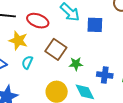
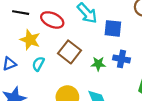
green star: (76, 64) -> (98, 64), moved
blue cross: (105, 75) -> (121, 59), moved

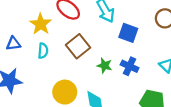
cyan semicircle: (38, 64) -> (43, 51), turned 144

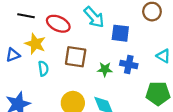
blue triangle: (13, 44) -> (13, 55), moved
brown square: (78, 46) -> (76, 57), turned -30

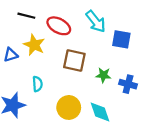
blue cross: (129, 65) -> (128, 84), moved
cyan semicircle: (43, 69) -> (37, 84), moved

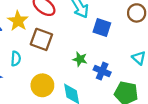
brown square: (74, 61) -> (41, 39), moved

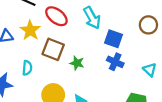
green star: (80, 59) -> (77, 63), moved
blue cross: (102, 71) -> (115, 62), moved

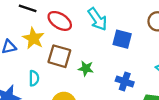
blue cross: (115, 62) -> (125, 81), moved

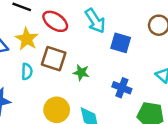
cyan semicircle: (34, 78) -> (27, 72), moved

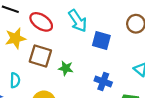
yellow star: (27, 39) -> (15, 38), turned 30
cyan semicircle: (27, 72) -> (15, 80), moved

